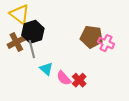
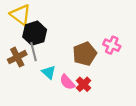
brown pentagon: (92, 37) -> (85, 54), moved, turned -30
brown cross: (16, 42) -> (17, 57), moved

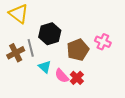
black hexagon: (35, 33) -> (50, 34), moved

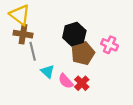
black hexagon: (50, 34) -> (74, 34), moved
brown cross: (16, 53) -> (23, 34), moved, turned 36

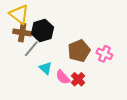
black hexagon: (74, 34) -> (42, 30), moved
pink cross: (110, 45) -> (104, 54), moved
gray line: (33, 51) -> (31, 49), turned 54

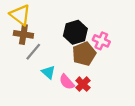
black hexagon: (42, 30) -> (75, 32), moved
pink cross: (104, 54) -> (101, 41), moved

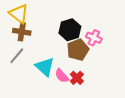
gray line: (33, 52) -> (17, 56), moved
cyan triangle: (48, 72) -> (45, 67), size x1.5

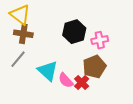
pink cross: (94, 38) -> (100, 40), turned -35
brown pentagon: (78, 50) -> (94, 67), moved

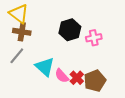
brown pentagon: (94, 67) -> (95, 81), moved

